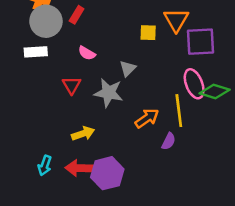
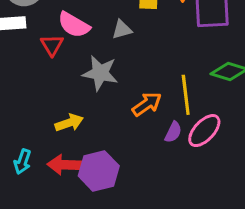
pink semicircle: (87, 53) -> (74, 25), size x1.5
gray triangle: (128, 68) -> (122, 30), moved, turned 30
pink ellipse: (194, 84) -> (204, 131), moved, turned 64
red triangle: (72, 85) -> (52, 45), moved

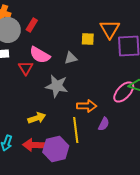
yellow line: (186, 95) -> (76, 130), moved
orange arrow: (147, 104) -> (87, 106), turned 36
pink ellipse: (204, 131) -> (124, 92), moved

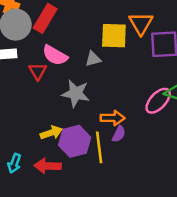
red rectangle: (32, 25) -> (45, 18), size x1.6
yellow square: (88, 39) -> (114, 36), size x1.6
purple semicircle: (104, 124) -> (119, 134), moved
purple hexagon: (56, 149) -> (75, 141), moved

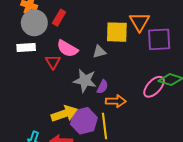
red rectangle: (45, 18) -> (59, 18), size x0.7
yellow arrow: (51, 133) -> (64, 114), size x1.4
purple semicircle: (119, 134) -> (102, 87), moved

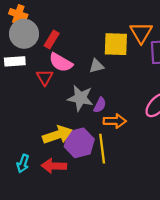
red rectangle: (59, 18) -> (52, 39), moved

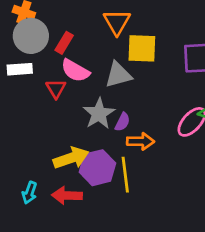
orange triangle: (141, 33) -> (117, 22), moved
gray triangle: (96, 66) -> (118, 75), size x1.5
gray star: (80, 98) -> (99, 114), turned 30

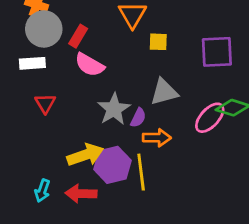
yellow square: (142, 48) -> (158, 42), size x0.6
gray triangle: (118, 75) -> (164, 92), moved
red triangle: (56, 89) -> (45, 103), moved

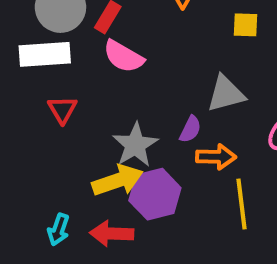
yellow square: (158, 42) -> (245, 25), moved
white rectangle: (32, 63) -> (45, 54), size x1.4
gray star: (114, 109) -> (135, 145), moved
yellow line: (141, 172) -> (242, 204), moved

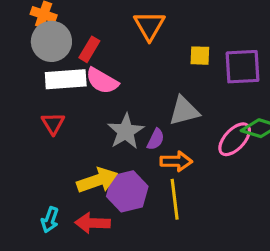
white rectangle: (45, 54) -> (66, 79), moved
gray star: (135, 145) -> (126, 131), moved
yellow line: (242, 204) -> (175, 199), moved

